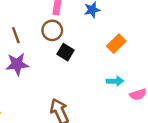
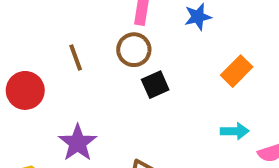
black square: (65, 52) -> (155, 85), turned 35
purple star: (17, 64) -> (78, 143), moved, turned -30

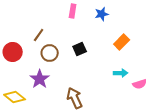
brown circle: (134, 50) -> (50, 53), moved
brown line: (76, 57) -> (39, 35), turned 56

